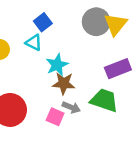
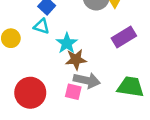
green trapezoid: (104, 100) -> (131, 87), moved
gray arrow: (71, 107) -> (87, 80), size x1.5

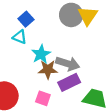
purple rectangle: (124, 37) -> (69, 82), moved
gray arrow: (87, 80) -> (68, 64), moved

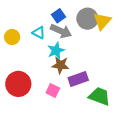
blue square: (26, 19) -> (59, 16), moved
gray arrow: (68, 64) -> (61, 31), moved

